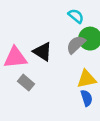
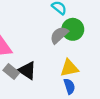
black triangle: (43, 52) -> (27, 70), moved

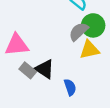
yellow triangle: (69, 68) -> (90, 50), moved
blue semicircle: (69, 86) -> (70, 87), moved

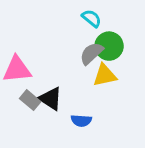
blue semicircle: (70, 87) -> (81, 121), turned 112

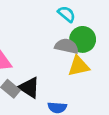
gray semicircle: (91, 53) -> (67, 46), turned 55

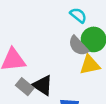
gray semicircle: (67, 46) -> (78, 46), turned -145

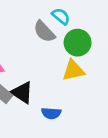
gray semicircle: (78, 46) -> (44, 32), moved

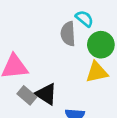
gray semicircle: (44, 32) -> (68, 34), turned 40

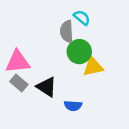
green circle: (101, 45) -> (79, 52), moved
gray rectangle: (27, 95) -> (19, 83), moved

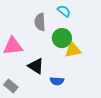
gray semicircle: (67, 31) -> (40, 22), moved
gray rectangle: (19, 83) -> (11, 86), moved

